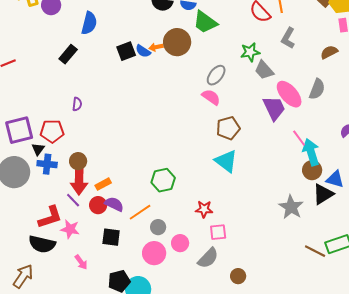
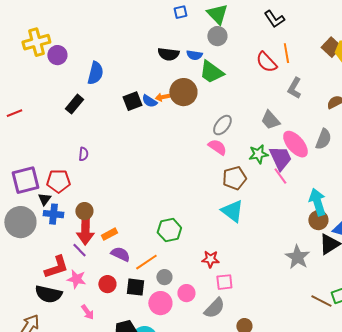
green star: (250, 52) -> (258, 154), moved
pink line: (299, 138) -> (280, 176), moved
red circle: (98, 205) -> (107, 284), moved
black square: (111, 237) -> (135, 287), moved

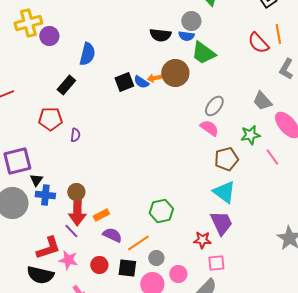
gray circle: (217, 36) -> (191, 21), moved
purple trapezoid: (280, 158) -> (221, 223), moved
red pentagon: (58, 181) -> (50, 119), moved

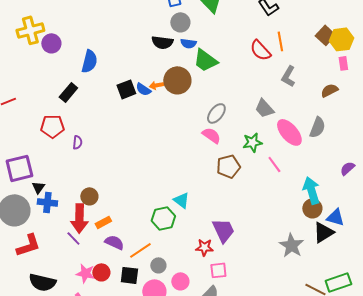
gray circle: (191, 21) -> (180, 22), moved
brown circle: (76, 192) -> (89, 196), moved
cyan triangle: (224, 192) -> (181, 200), moved, size x0.7
red L-shape: (48, 248) -> (28, 245), moved
pink star: (68, 260) -> (85, 273), moved

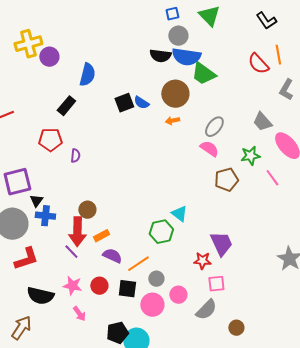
blue semicircle: (188, 43) -> (186, 57), size x1.8
orange arrow: (156, 85) -> (172, 121), moved
pink star: (85, 273) -> (72, 286), moved

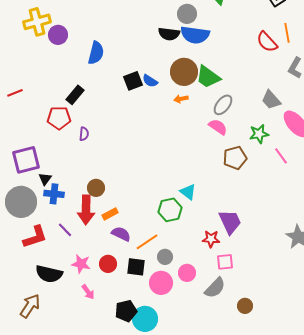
green trapezoid: (203, 74) -> (208, 77), moved
black rectangle: (66, 106) -> (75, 95), moved
purple line: (71, 252) -> (65, 230), moved

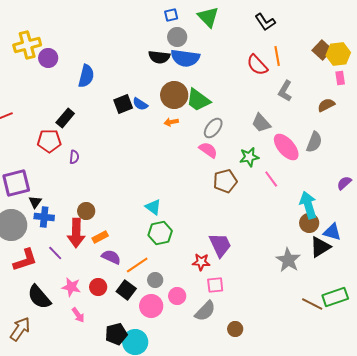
cyan triangle: (188, 192) -> (153, 207), moved
black square: (136, 267) -> (126, 290), turned 30
black semicircle: (49, 274) -> (39, 297), turned 36

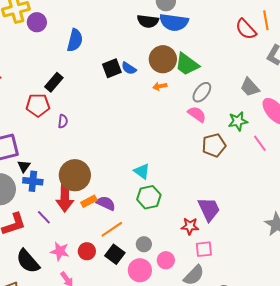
brown circle: (86, 211) -> (75, 175), size x1.8
purple semicircle: (111, 257) -> (106, 203), moved
orange line: (137, 265) -> (112, 229), moved

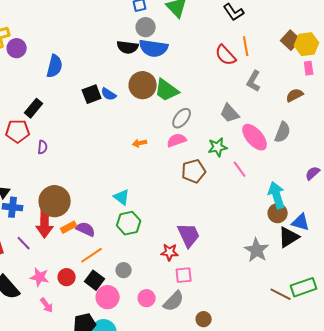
orange arrow: (160, 86) -> (140, 143), moved
pink semicircle: (197, 114) -> (177, 140), turned -54
pink circle: (166, 260) -> (147, 298), moved
pink circle: (140, 270) -> (108, 297), moved

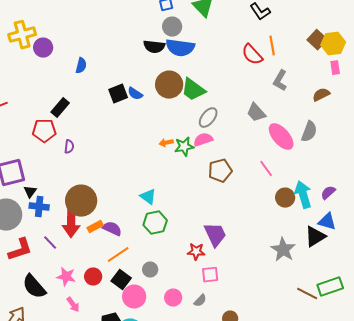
blue semicircle: (55, 66) -> (81, 66), size x0.7
green star: (218, 147) -> (184, 147), moved
purple semicircle: (313, 173) -> (328, 193), moved
brown circle: (278, 213) -> (285, 198), moved
gray semicircle: (174, 301) -> (200, 301), size x0.6

